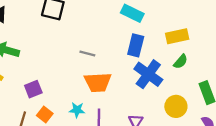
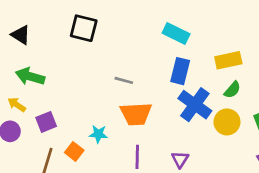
purple square: (33, 89) -> (46, 122), moved
yellow circle: (176, 106) -> (227, 122), moved
cyan star: (77, 110) -> (98, 134), moved

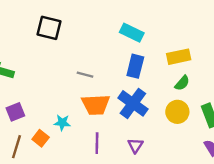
blue cross: (195, 105) -> (133, 103), moved

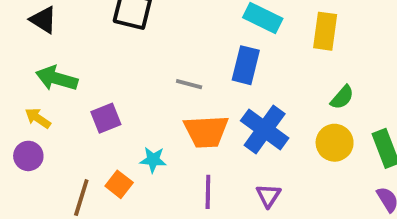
yellow rectangle: (179, 57) -> (325, 31), moved, turned -70
blue rectangle: (135, 66) -> (246, 65), moved
purple square: (15, 112) -> (106, 118), moved

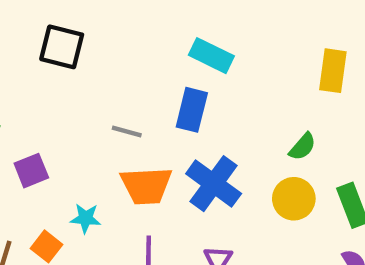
yellow rectangle: (325, 31) -> (333, 71), moved

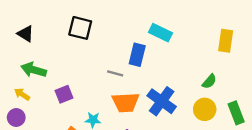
blue rectangle: (192, 110) -> (137, 55), moved

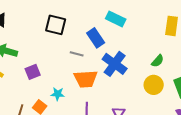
black square: (80, 28) -> (56, 25), moved
blue rectangle: (137, 55) -> (96, 38), turned -48
blue cross: (162, 101) -> (115, 64), moved

